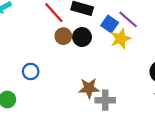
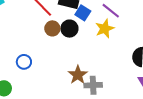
blue square: (110, 24) -> (83, 13), moved
brown star: (89, 88) -> (78, 75), turned -30

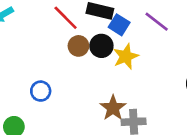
yellow star: (105, 29) -> (126, 56), moved

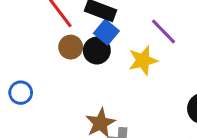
blue square: (119, 25) -> (106, 32), moved
yellow star: (126, 56) -> (143, 60), moved

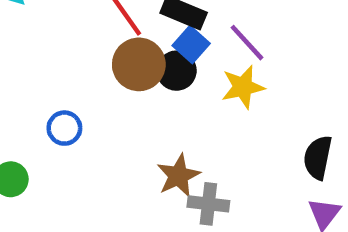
purple line: (163, 31) -> (247, 43), moved
brown circle: (71, 47) -> (139, 64), size x1.5

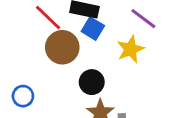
purple line: (247, 43) -> (143, 19), moved
black circle: (177, 71) -> (92, 82), moved

